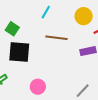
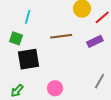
cyan line: (46, 12) -> (28, 17), moved

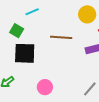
cyan line: (28, 17) -> (32, 12), turned 40

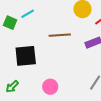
green square: (17, 31) -> (10, 23), moved

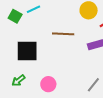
green arrow: (12, 87) -> (18, 80), moved

